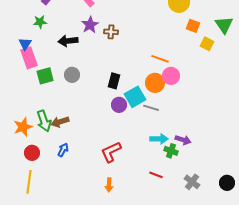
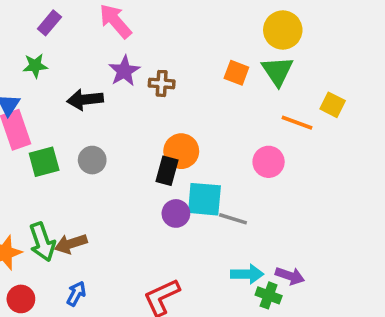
green triangle: (224, 25) -> (277, 71), moved
orange square: (193, 26) -> (236, 73), moved
orange line: (160, 59) -> (297, 123), moved
orange circle: (155, 83) -> (181, 151), moved
cyan square: (135, 97) -> (204, 199), turned 35

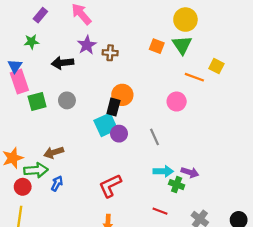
cyan square: (204, 199) -> (106, 125), moved, turned -30
gray line: (233, 219) -> (154, 137), turned 49
green arrow: (42, 242) -> (36, 170), moved, turned -75

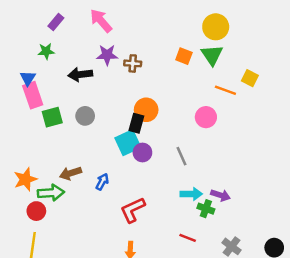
purple star: (87, 45) -> (107, 55), turned 30
blue arrow: (57, 183) -> (102, 182), moved

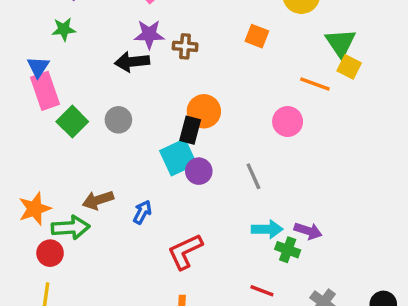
green triangle: (212, 55) -> (341, 43), moved
black arrow: (80, 74) -> (132, 62), moved
green square: (52, 117) -> (72, 122), turned -30

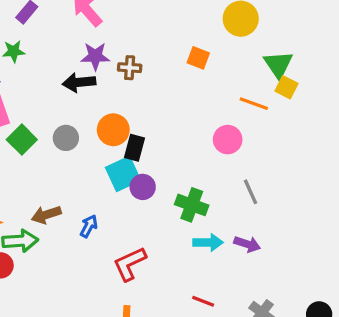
orange circle: (204, 111) -> (113, 130), moved
gray line: (253, 176) -> (250, 192), moved
green cross: (288, 250) -> (192, 205), moved, size x1.4

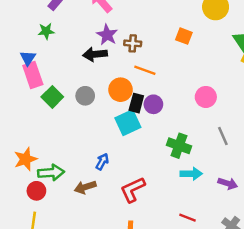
purple star: (95, 56) -> (107, 35), turned 30
orange line: (254, 104) -> (145, 70), moved
purple circle: (143, 187) -> (153, 104), moved
brown arrow: (46, 215) -> (85, 187), moved
purple arrow: (247, 244) -> (228, 183), moved

